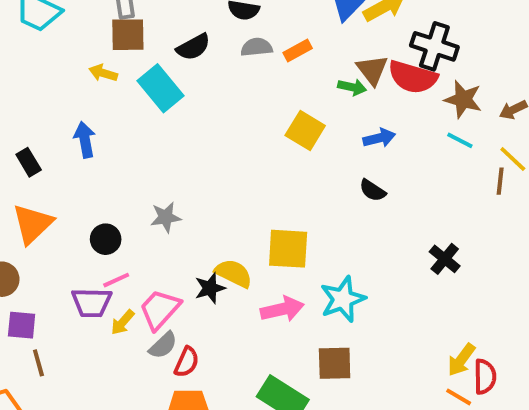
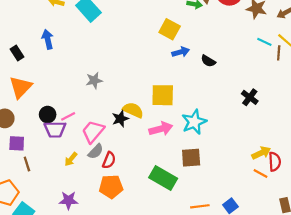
blue arrow: (379, 138) -> (181, 52), moved
cyan line: (460, 140) -> (264, 42), moved
black circle: (106, 239) -> (48, 115), moved
yellow arrow: (123, 322) -> (71, 159), moved
yellow arrow: (461, 360) -> (261, 153), turned -150

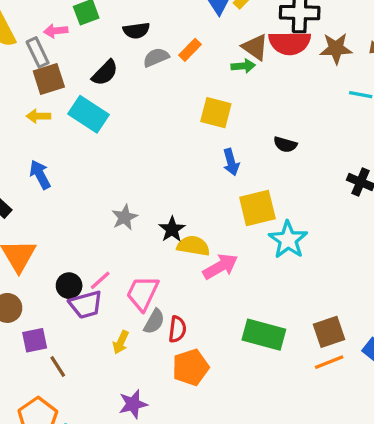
blue arrow: (181, 52) -> (231, 162), moved, turned 105
yellow square: (163, 95) -> (257, 208), moved
black star: (120, 119) -> (172, 229), moved
pink arrow: (161, 129) -> (220, 266), moved
brown square: (191, 158) -> (329, 332), moved

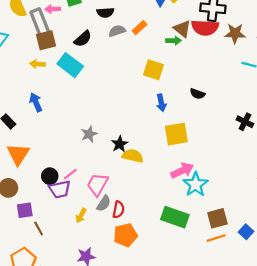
gray rectangle: (38, 52) -> (40, 22), size x1.4
cyan star: (288, 240) -> (196, 184), moved
pink arrow: (220, 266) -> (182, 171), moved

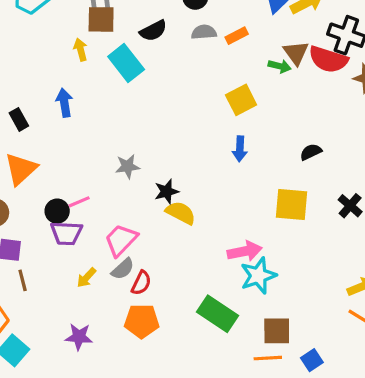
yellow arrow: (37, 64) -> (81, 50), turned 56
yellow square: (154, 70) -> (241, 100), turned 30
black semicircle: (197, 94) -> (311, 152), moved, turned 120
yellow square: (176, 134) -> (292, 205), moved
pink line: (70, 174) -> (79, 202), moved

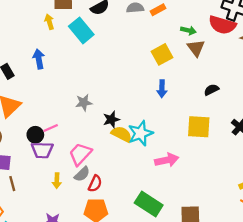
brown triangle: (296, 53) -> (196, 48), moved
cyan star: (258, 276) -> (140, 133), moved
yellow arrow: (87, 278) -> (57, 181), turned -40

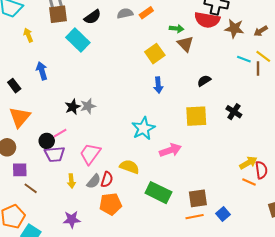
yellow arrow: (49, 22) -> (28, 35), moved
black star: (111, 119) -> (73, 107), moved
yellow semicircle: (122, 134) -> (129, 167), moved
gray semicircle: (82, 174) -> (94, 181), moved
brown line: (12, 184) -> (31, 188), turned -32

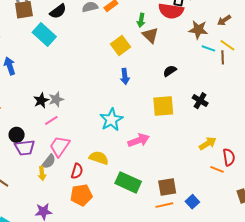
green arrow: (177, 29) -> (141, 20), turned 96
brown star: (234, 29) -> (198, 30), moved
pink line: (60, 133) -> (51, 120), moved
yellow arrow: (248, 163) -> (208, 143), moved
gray semicircle: (94, 181) -> (49, 161), moved

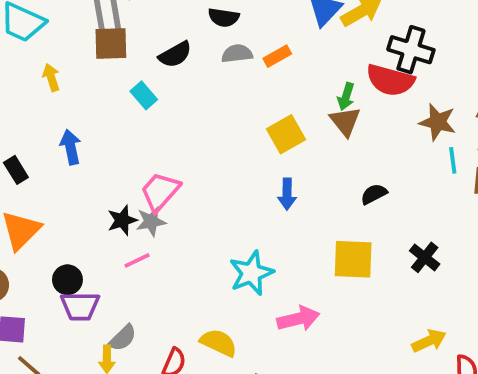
green arrow: (141, 20) -> (346, 96), moved
cyan rectangle: (44, 34) -> (144, 95), size x0.6
cyan line: (208, 48) -> (453, 160), turned 56
pink trapezoid: (60, 146) -> (160, 192), moved

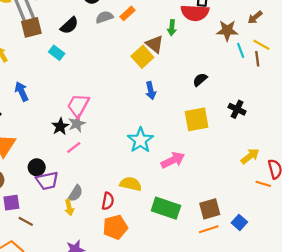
brown triangle: (345, 121) -> (155, 44), moved

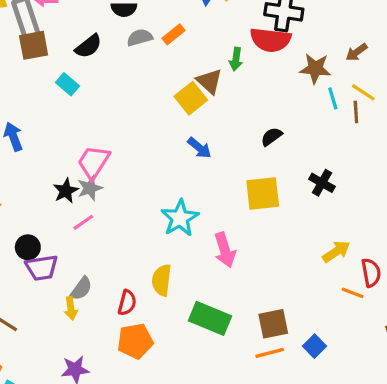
blue arrow: (151, 91) -> (199, 148), turned -42
pink arrow: (173, 160) -> (225, 250), turned 95
yellow semicircle: (131, 184) -> (162, 280), turned -100

